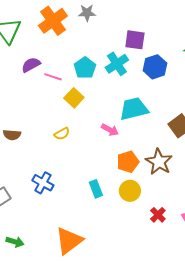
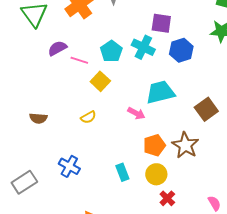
cyan cross: (117, 64) -> (143, 47), turned -30
red cross: (158, 215) -> (167, 198), moved

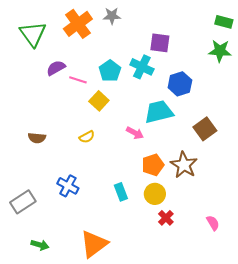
blue hexagon: (181, 50) -> (180, 84), moved

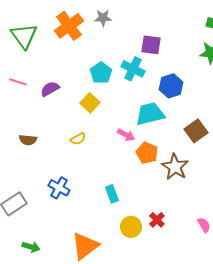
purple semicircle: (56, 68) -> (50, 89), moved
pink line: (78, 80) -> (18, 82), moved
orange pentagon: (153, 165) -> (147, 153), moved, turned -30
yellow circle: (155, 194) -> (131, 227), moved

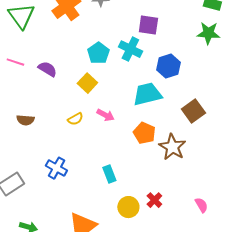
purple semicircle: (50, 89) -> (47, 69), turned 60
pink arrow: (126, 135) -> (105, 115), moved

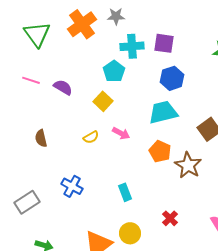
cyan cross: (130, 49) -> (132, 46), moved, turned -30
blue hexagon: (168, 66) -> (172, 78), moved
brown semicircle: (25, 120) -> (41, 138), turned 72
yellow circle: (128, 207) -> (130, 233), moved

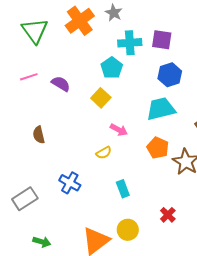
gray star: (116, 16) -> (114, 13), turned 30
pink line: (31, 80) -> (29, 77), turned -36
yellow semicircle: (91, 137) -> (104, 153), moved

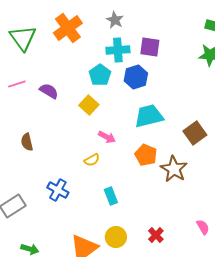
gray star: (114, 13) -> (115, 20), moved
blue hexagon: (170, 75) -> (136, 77), moved
red cross: (168, 215) -> (156, 235), moved

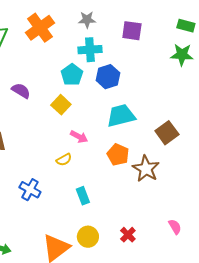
gray star: (115, 20) -> (87, 20), turned -30
purple square: (150, 47) -> (132, 31), moved

